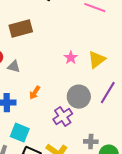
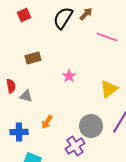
brown rectangle: (21, 29) -> (33, 58), size x0.7
pink star: (71, 58) -> (69, 76), moved

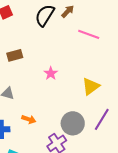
orange arrow: (47, 122) -> (29, 119), turned -104

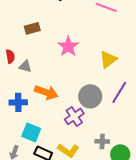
pink star: (51, 73) -> (68, 46), size x1.5
orange arrow: (29, 119) -> (46, 92), size x1.6

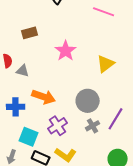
purple line: (119, 92) -> (116, 119), moved
purple cross: (74, 116) -> (58, 126), moved
gray cross: (102, 141) -> (93, 126), moved, turned -32

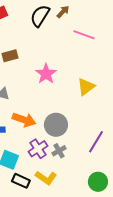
gray circle: (88, 101) -> (56, 125), moved
gray cross: (93, 126) -> (59, 151), moved

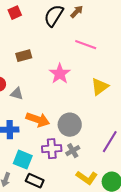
pink line: (84, 35) -> (86, 45), moved
purple cross: (38, 149) -> (52, 149), turned 30
yellow L-shape: (46, 178) -> (87, 178), moved

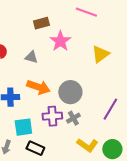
brown rectangle: (24, 56) -> (41, 23), moved
gray triangle: (17, 94) -> (31, 57), moved
cyan square: (23, 160) -> (23, 127), turned -30

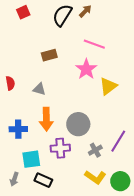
pink star: (60, 41) -> (86, 69), moved
orange arrow: (38, 87) -> (46, 119), turned 70
gray cross: (73, 118) -> (95, 150), moved

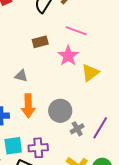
brown rectangle: (49, 55) -> (40, 42), moved
purple cross: (60, 148) -> (38, 148), moved
gray cross: (95, 150) -> (77, 129), moved

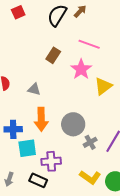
brown rectangle: (40, 42) -> (53, 55), turned -42
cyan square: (13, 146) -> (27, 148), moved

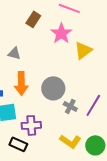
gray cross: (90, 142) -> (70, 106), turned -32

